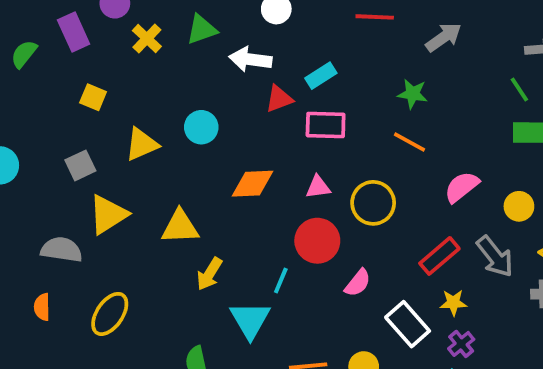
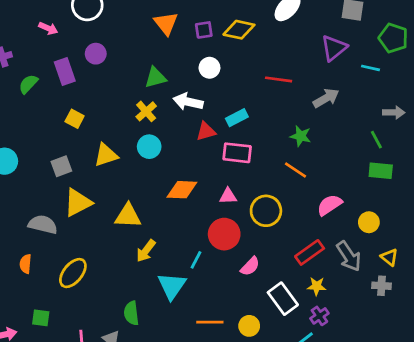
yellow cross: (147, 38) -> (146, 111), moved

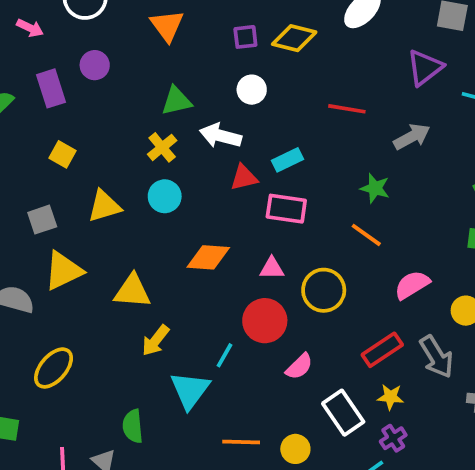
orange triangle: (166, 23) -> (167, 26), moved

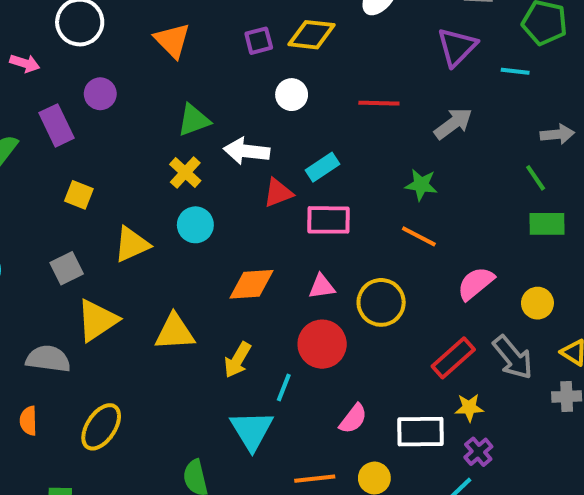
white circle: (252, 90) -> (292, 95), moved
yellow arrow: (155, 340) -> (237, 360), moved
pink semicircle: (299, 367) -> (353, 419), moved
white rectangle: (343, 413) -> (420, 432), turned -48

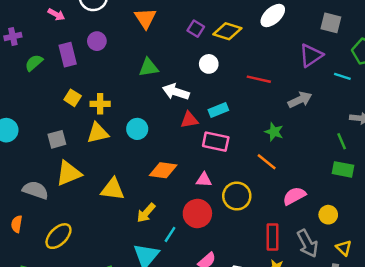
purple square: (259, 41) -> (196, 29), turned 35
yellow cross: (185, 173) -> (100, 104), moved, turned 36
red rectangle: (453, 358) -> (273, 237), turned -60

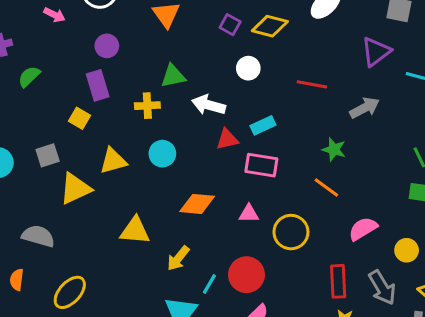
purple rectangle: (68, 55) -> (98, 85), moved
yellow cross: (100, 104) -> (147, 106), moved
gray square: (57, 139) -> (48, 155), moved
yellow triangle: (69, 173) -> (75, 189), moved
red circle: (197, 213) -> (246, 275), moved

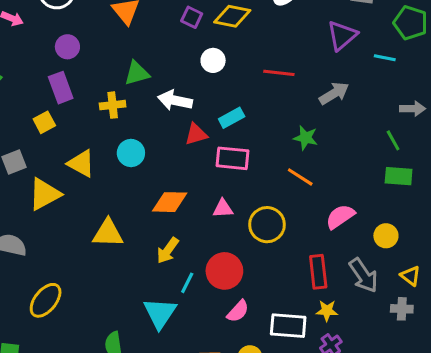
yellow square: (80, 118) -> (44, 122), turned 35
yellow triangle: (113, 161) -> (81, 164), turned 48
yellow arrow: (178, 258) -> (168, 250), moved

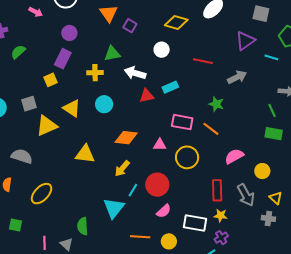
purple square: (192, 17) -> (130, 26), moved
purple rectangle: (61, 88) -> (63, 59), turned 42
pink rectangle: (233, 158) -> (182, 122), moved

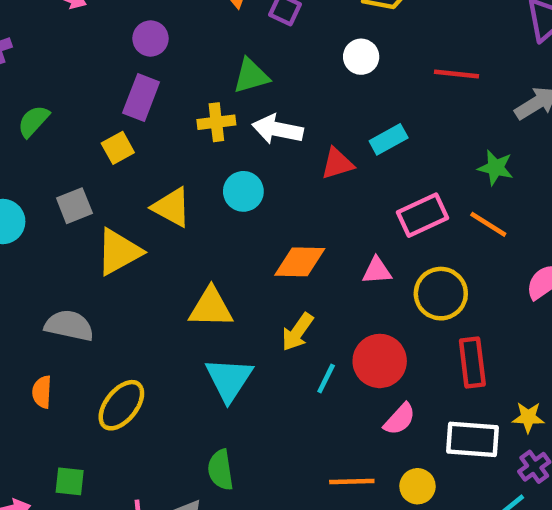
green semicircle: (18, 52) -> (33, 121), moved
white arrow: (135, 73) -> (278, 129), moved
pink rectangle: (182, 122) -> (423, 215), turned -30
red rectangle: (217, 190) -> (472, 363), moved
cyan triangle: (114, 208) -> (229, 379), moved

